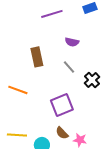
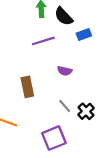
gray line: (69, 67) -> (65, 106), moved

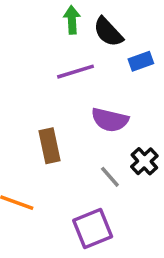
purple semicircle: (65, 71) -> (110, 120), size x1.5
black cross: (86, 111) -> (144, 161), moved

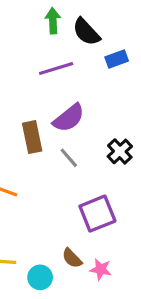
purple semicircle: (110, 120) -> (69, 118), moved, turned -52
gray line: (110, 177) -> (69, 158), moved
purple square: (93, 228) -> (97, 214), moved

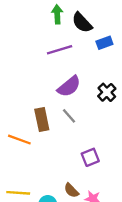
brown rectangle: (32, 137) -> (42, 120), moved
black cross: (120, 151) -> (107, 92), moved
purple square: (97, 214) -> (90, 157), size x0.7

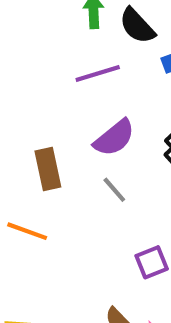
brown rectangle: (42, 120) -> (48, 169), moved

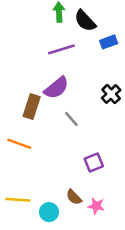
purple semicircle: (114, 138) -> (56, 88), moved
brown rectangle: (48, 169) -> (32, 107), turned 30

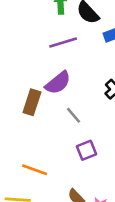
orange line: (19, 144) -> (35, 170), moved
purple square: (94, 162) -> (86, 150), moved

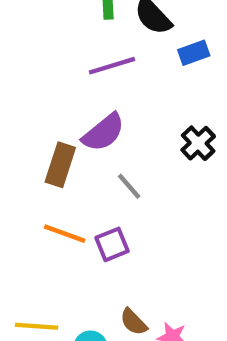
purple square: (86, 150) -> (112, 244), moved
orange line: (35, 170) -> (65, 234), moved

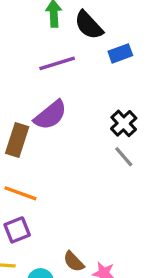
gray line: (129, 186) -> (124, 157), moved
purple square: (112, 244) -> (17, 230), moved

